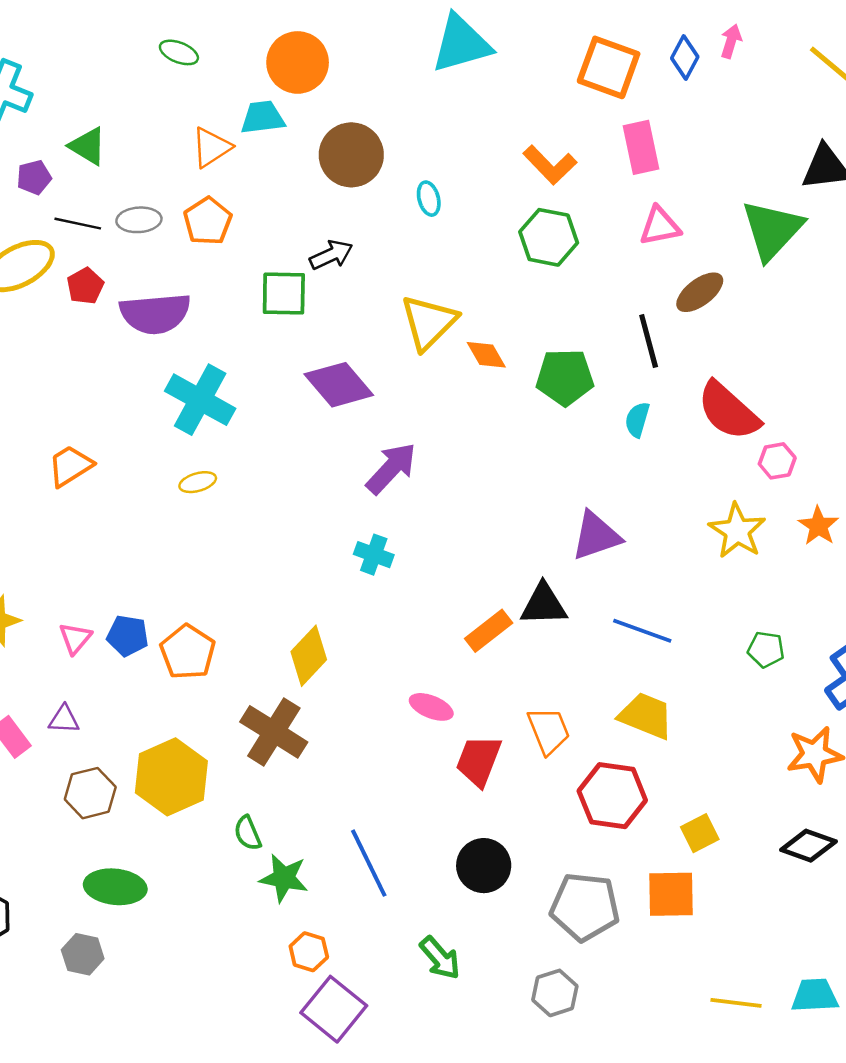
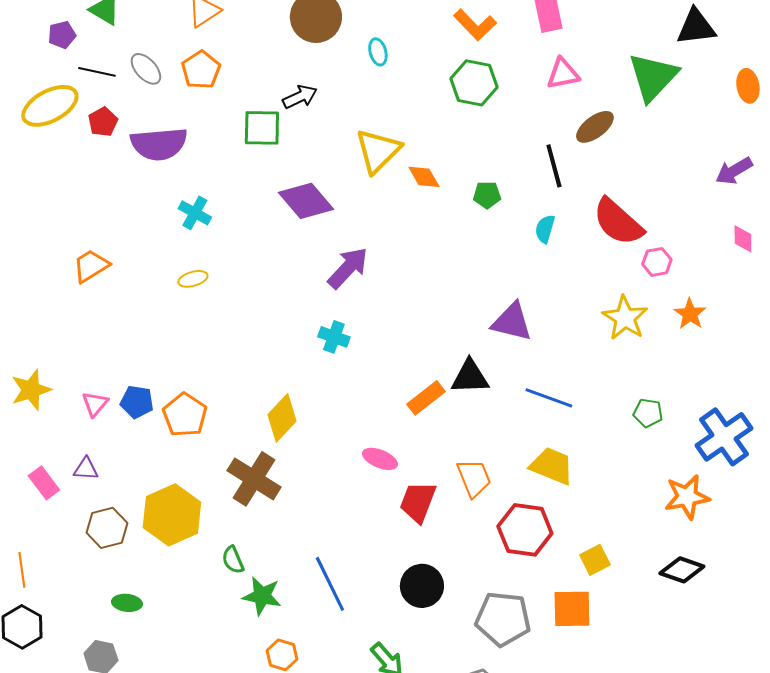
gray ellipse: (139, 220) -> (146, 69), turned 52
green pentagon: (565, 377) -> (487, 195), size x0.6
cyan cross: (200, 400) -> (195, 213), size x0.6
purple triangle: (596, 536) -> (512, 322), turned 33
green ellipse: (115, 887) -> (127, 603), size x0.6

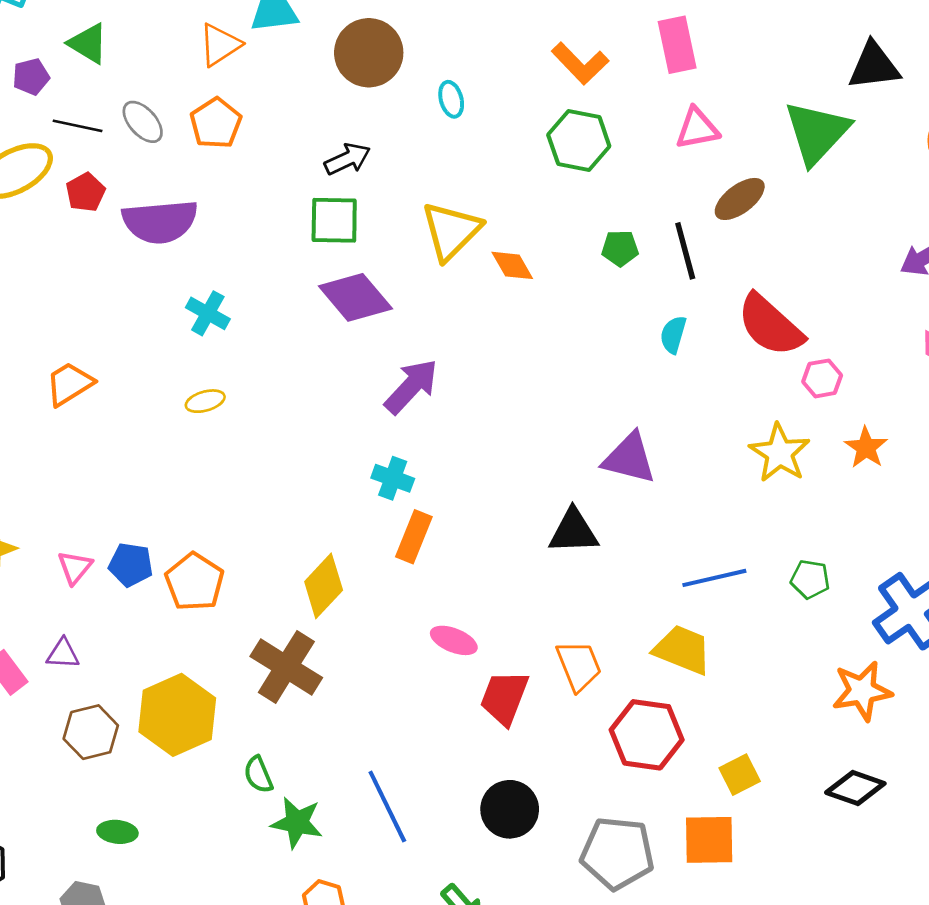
green square: (262, 128) -> (334, 220), moved
green pentagon: (487, 195) -> (620, 248), moved
orange rectangle: (426, 398) -> (414, 537), moved, turned -30
blue line: (549, 398) -> (714, 578), moved, turned -33

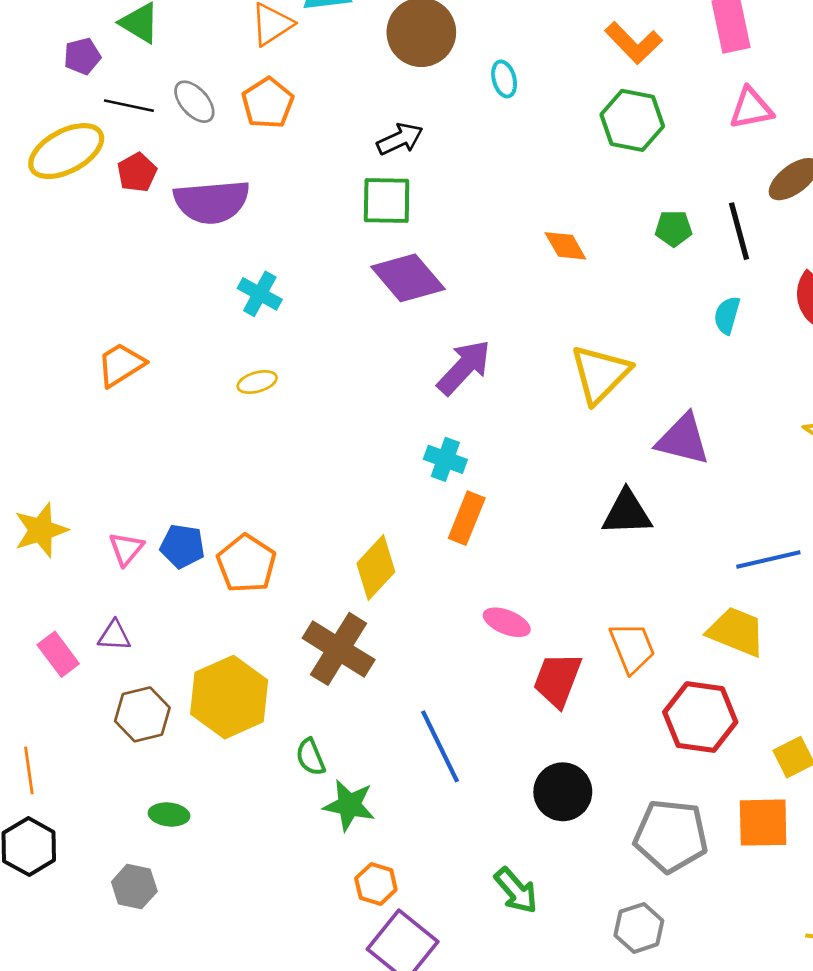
yellow triangle: (451, 231) -> (600, 374), moved
blue line: (387, 807) -> (440, 746), moved

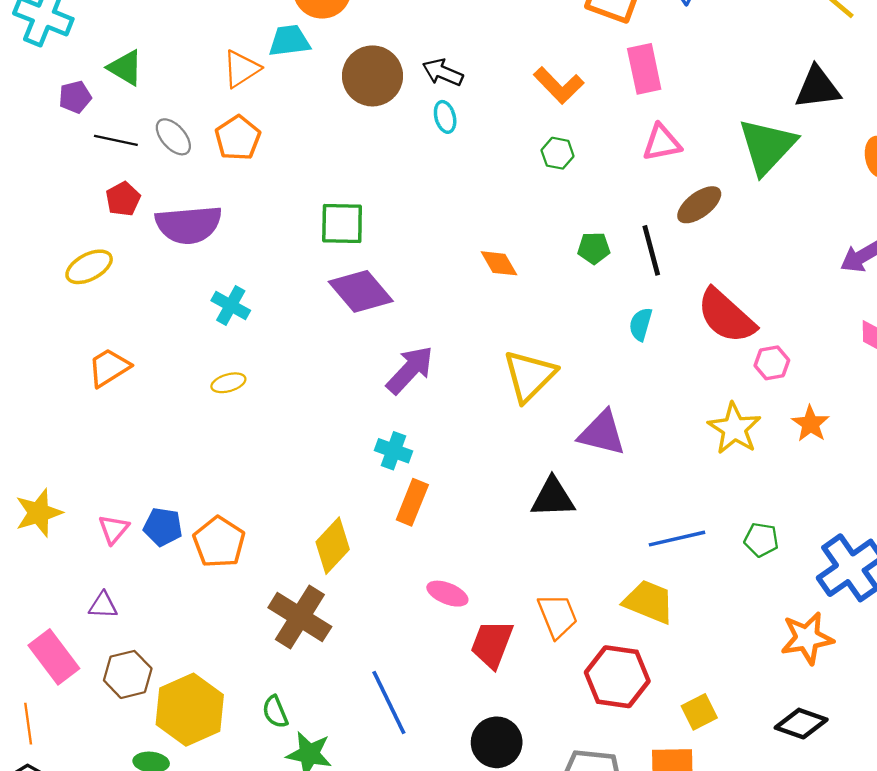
green hexagon: (632, 120) -> (558, 153), size x0.6
black arrow: (400, 139) -> (443, 72), moved, turned -132
yellow ellipse: (66, 151) -> (89, 267), moved, size x0.7
pink rectangle: (58, 654) -> (54, 657), moved, size x1.4
yellow hexagon: (229, 697) -> (190, 710), moved

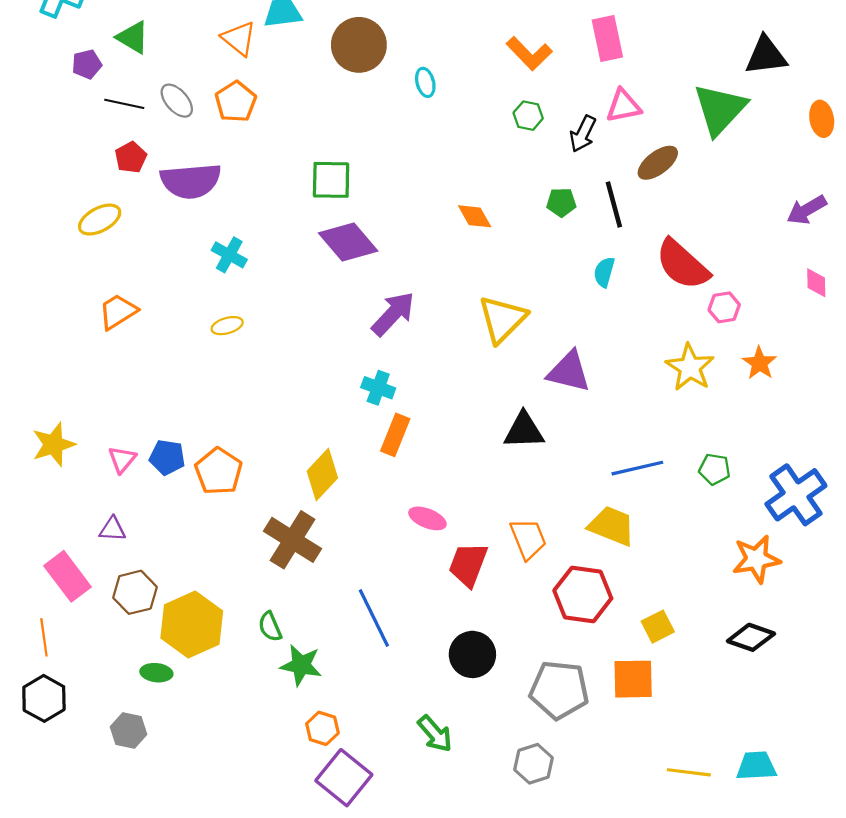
orange triangle: (241, 69) -> (239, 38), turned -48
black arrow: (443, 72) -> (583, 134), moved, turned -87

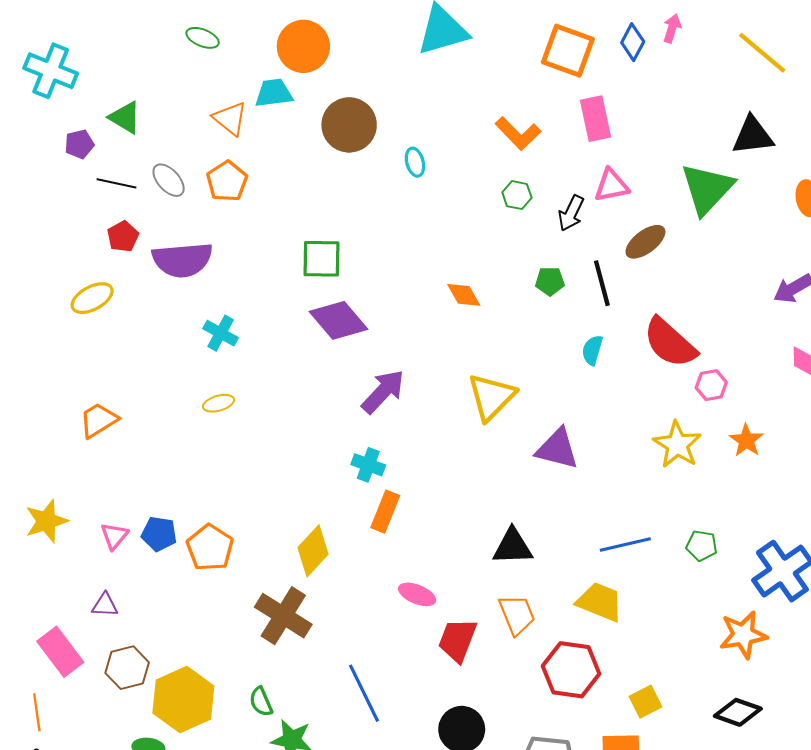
orange trapezoid: (118, 312) -> (98, 420), moved
black triangle: (524, 431) -> (513, 547), moved

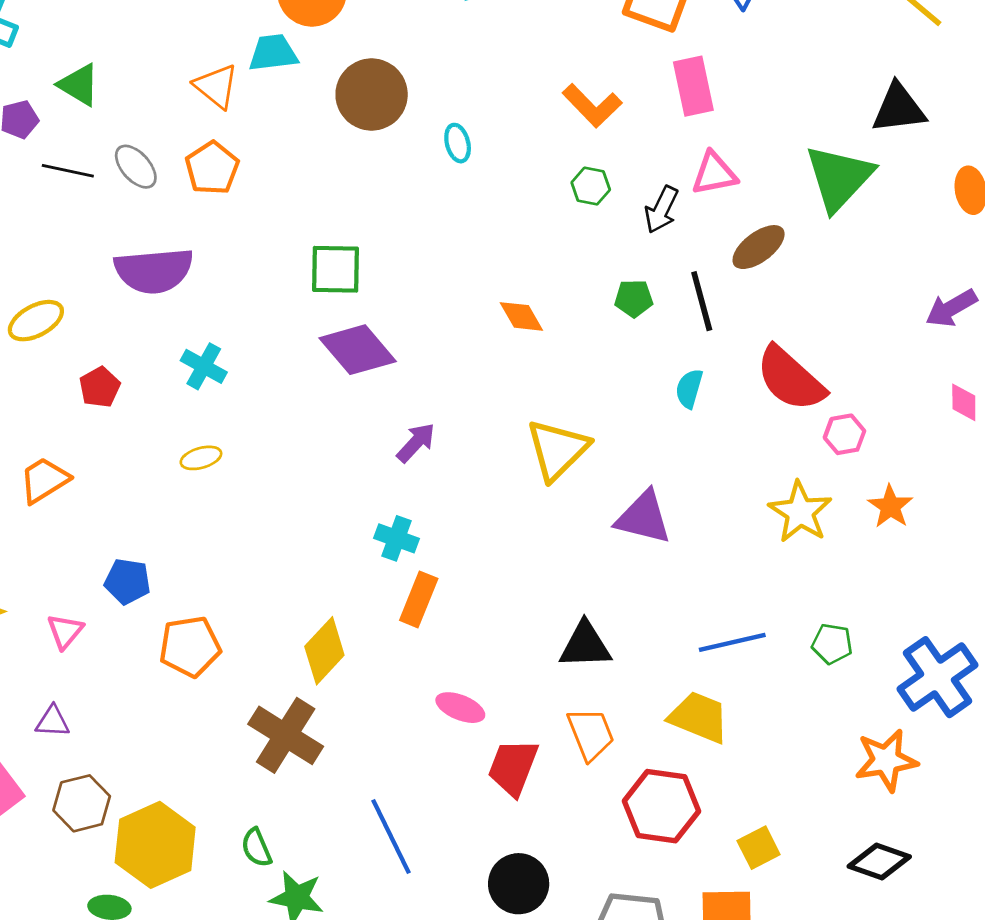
red pentagon: (123, 236) -> (100, 387), moved
purple arrow: (383, 392) -> (416, 443), size x0.7
blue pentagon: (159, 534) -> (127, 581), moved
orange pentagon: (210, 548) -> (190, 647), turned 30

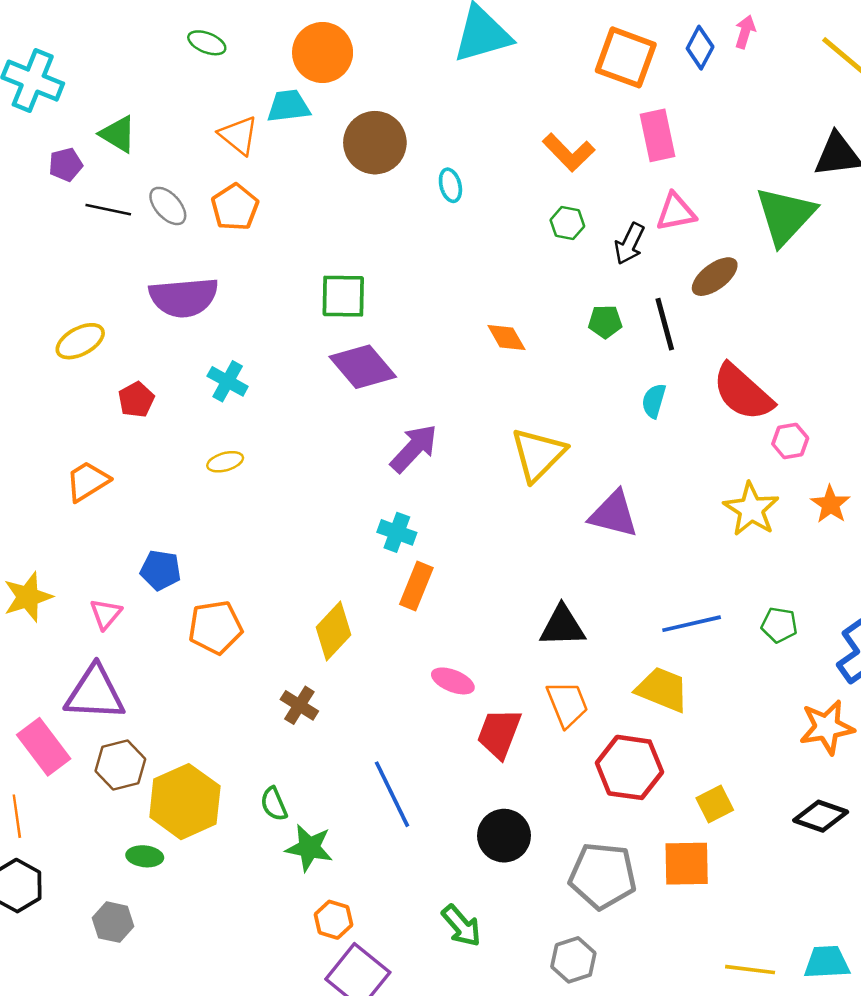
purple arrow: (416, 443) -> (414, 448), size x1.4
purple triangle: (53, 721) -> (95, 693), size x2.0
brown cross: (286, 735) -> (299, 705), size x0.6

